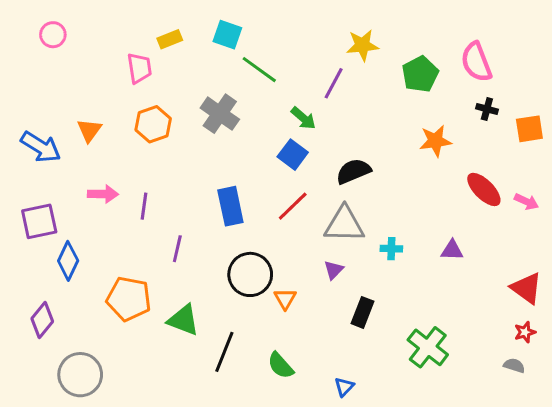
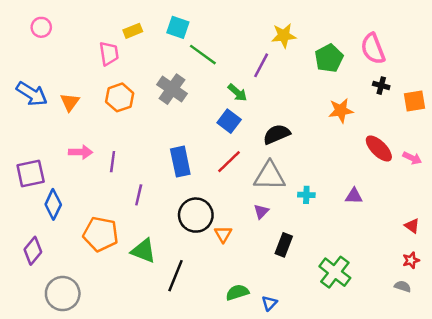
blue arrow: (41, 147) -> (32, 94), moved
red triangle: (526, 288) -> (412, 226), size x0.6
green semicircle: (281, 366) -> (237, 292), moved, turned 115

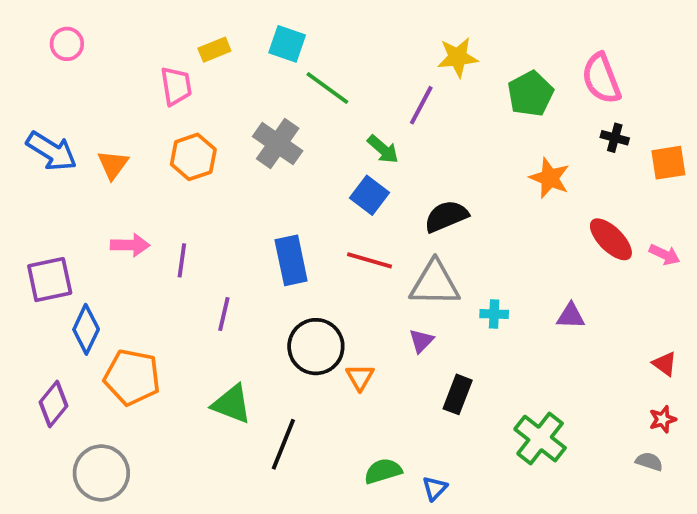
orange star: (341, 110) -> (550, 178), turned 30
red line: (229, 162) -> (370, 260), turned 60
orange pentagon: (101, 234) -> (132, 377), moved

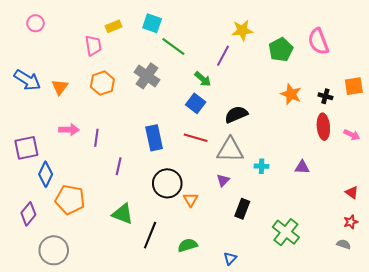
black cross: (615, 138) -> (325, 96), moved
red ellipse: (611, 239) -> (323, 127), turned 40
green semicircle: (383, 471) -> (188, 245), moved

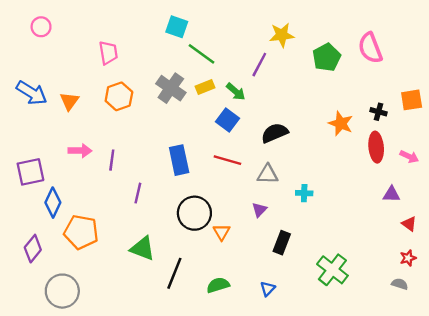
yellow rectangle: (114, 26) -> (205, 87), moved
orange star: (291, 94) -> (341, 124), moved
gray triangle: (230, 150) -> (268, 174), size x0.7
purple triangle: (302, 167) -> (391, 194), moved
blue triangle: (230, 258) -> (268, 289), moved

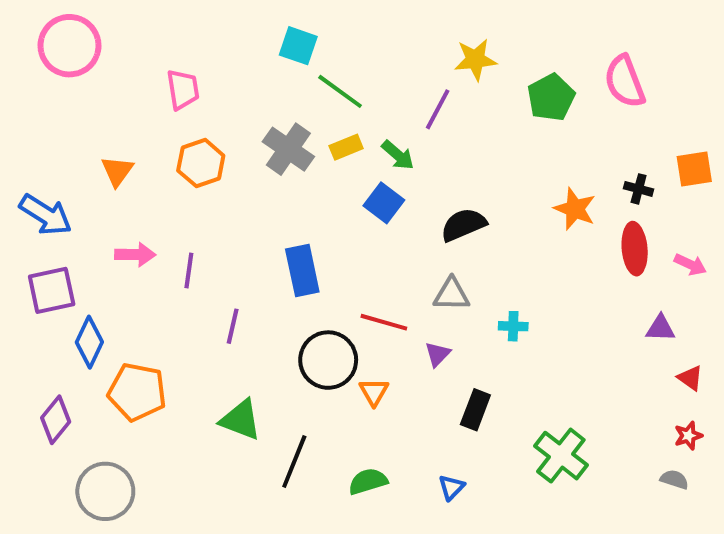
pink circle: (41, 27) -> (69, 46), size x1.8
blue arrow: (32, 93) -> (46, 215), moved
red line: (227, 160) -> (384, 322), moved

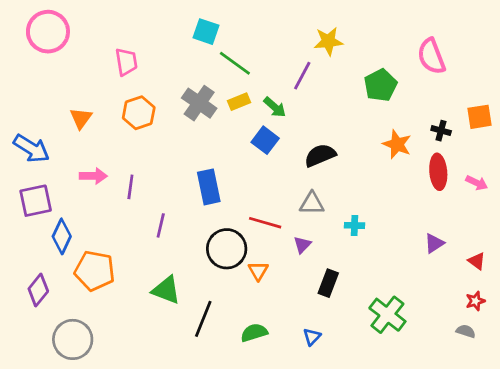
green pentagon: (551, 97) -> (381, 85), moved
purple triangle: (660, 328) -> (434, 243), moved, turned -35

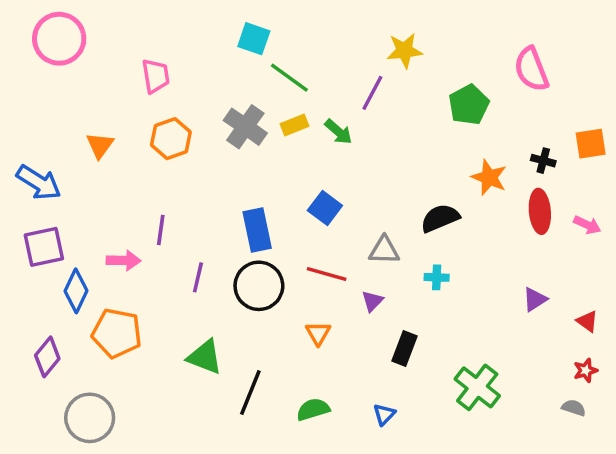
blue square: (265, 140) -> (325, 208), moved
black semicircle: (320, 155) -> (440, 218), moved
pink arrow: (93, 176) -> (123, 260), moved
black circle: (227, 249) -> (259, 286), moved

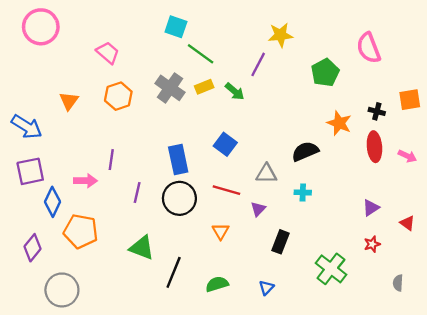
pink trapezoid: (156, 76) -> (108, 53), turned -40
red star: (586, 370) -> (372, 244), moved
gray semicircle: (574, 408) -> (398, 283), turned -105

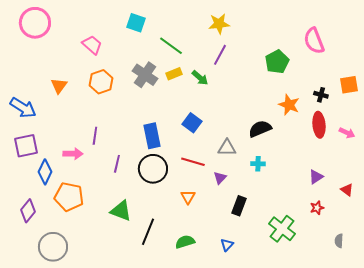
cyan square: (176, 27) -> (136, 23), moved
yellow star: (280, 35) -> (219, 24), moved

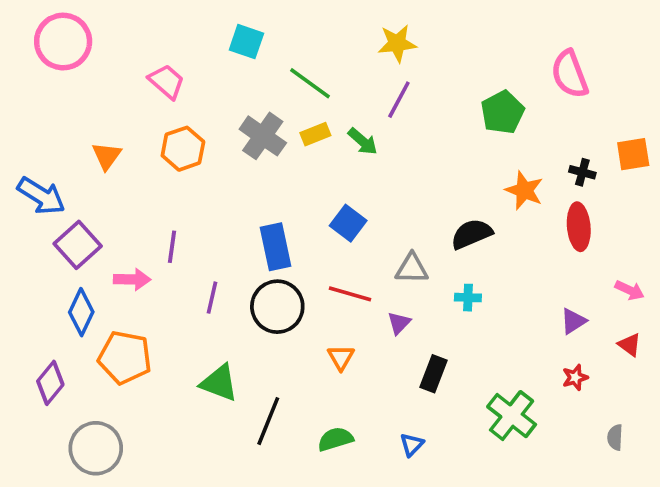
pink arrow: (347, 133) -> (630, 290), moved
purple square: (26, 146) -> (78, 245), moved, turned -30

